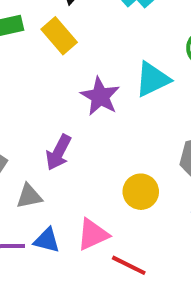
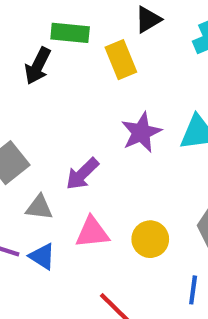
pink triangle: (93, 235) -> (92, 232), moved

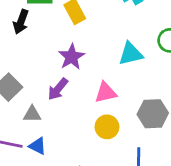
purple star: (141, 132) -> (71, 57), moved
pink triangle: (92, 232) -> (106, 93), moved

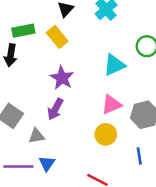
pink triangle: (106, 93) -> (111, 105), moved
blue triangle: (38, 146) -> (47, 163), turned 49

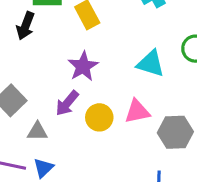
cyan triangle: (114, 65) -> (151, 64), turned 30
yellow circle: (106, 134) -> (99, 117), moved

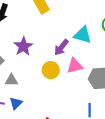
purple star: (83, 66) -> (23, 46), moved
purple arrow: (67, 103) -> (61, 47), moved

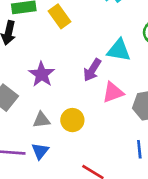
yellow circle: (51, 70) -> (72, 120), moved
gray triangle: (11, 80) -> (41, 120), moved

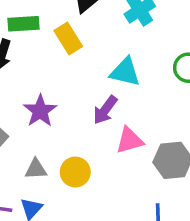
cyan triangle: (119, 50) -> (125, 72), moved

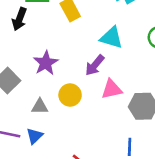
yellow circle: (75, 172) -> (70, 95), moved

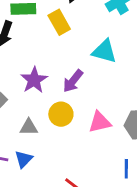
purple arrow: (95, 65) -> (73, 81), moved
pink triangle: (112, 89) -> (100, 122), moved

